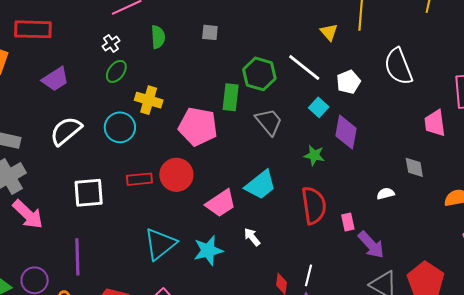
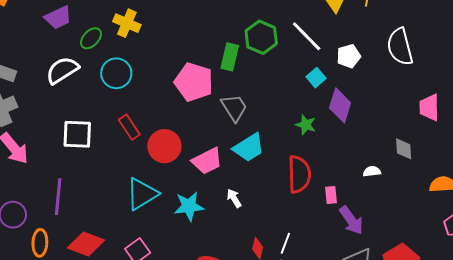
green ellipse: (116, 71) -> (91, 38), moved
yellow cross: (149, 100) -> (127, 23), moved
gray trapezoid: (269, 122) -> (234, 108), moved
red circle: (176, 175) -> (164, 146), moved
red rectangle: (139, 179) -> (129, 127), turned 55

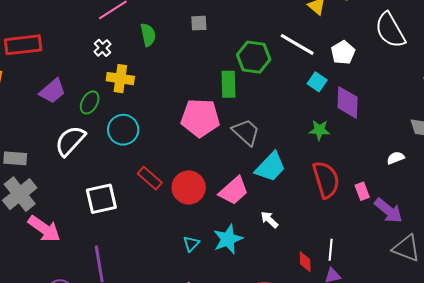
cyan triangle: (142, 194) -> (191, 244), moved, size x0.5

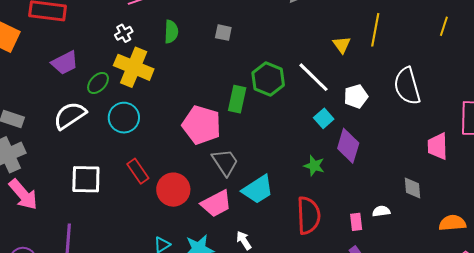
yellow cross: (120, 79) -> (134, 67), size x1.4
gray trapezoid: (246, 132) -> (225, 162), moved
pink rectangle: (362, 191) -> (356, 222), moved

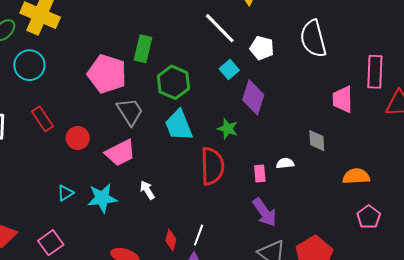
green hexagon: (268, 79) -> (173, 82), moved
white pentagon: (356, 96) -> (262, 48), turned 30
green star: (314, 166) -> (228, 129), moved
cyan trapezoid: (258, 189) -> (179, 125), moved, turned 100
red circle: (173, 190) -> (78, 138), size x0.7

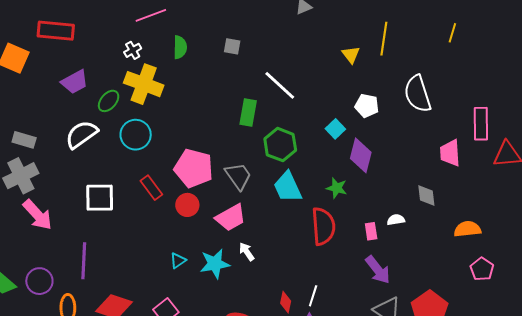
white line: (220, 28) -> (280, 85), moved
pink pentagon: (107, 74) -> (194, 168), moved
white arrow: (147, 190) -> (247, 252), moved

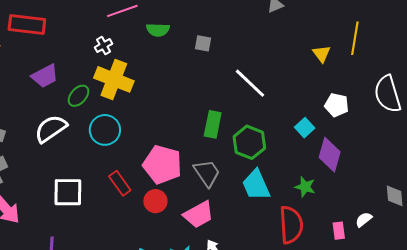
green semicircle: (180, 47) -> (158, 30), moved, turned 90
green rectangle: (248, 112) -> (213, 124), moved
white semicircle: (396, 220) -> (364, 220), turned -30

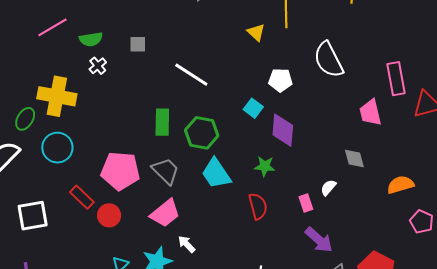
white cross: (104, 46) -> (98, 66), moved
red circle: (155, 201) -> (109, 215), moved
red semicircle: (291, 225) -> (258, 206), size x0.7

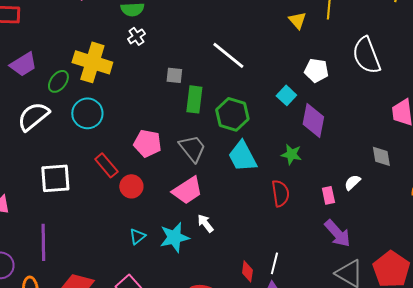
gray square: (138, 44) -> (174, 75), moved
pink pentagon: (120, 171) -> (147, 143), size x0.7

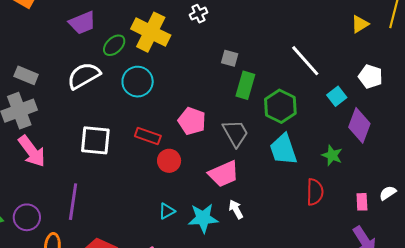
yellow triangle: (297, 20) -> (360, 24), turned 30
white line: (228, 55) -> (305, 61), moved
red rectangle: (106, 165) -> (148, 136), turned -40

